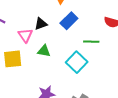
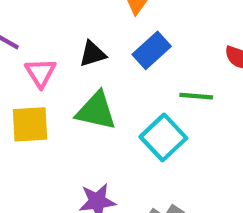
pink triangle: (25, 35) -> (41, 73), moved
green triangle: (44, 51) -> (96, 111), size x1.5

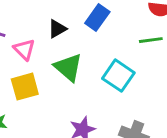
green line: (196, 96) -> (151, 40), moved
green triangle: (96, 111) -> (68, 67), turned 40

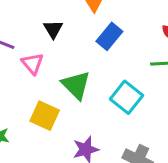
black triangle: (57, 29) -> (53, 29), moved, turned -36
yellow square: (25, 87) -> (45, 116), moved, turned 36

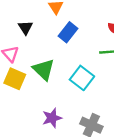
yellow square: (45, 116) -> (15, 79), moved

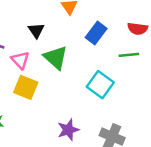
blue rectangle: (68, 32) -> (96, 33), moved
green triangle: (44, 70) -> (56, 58), moved

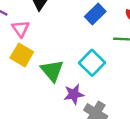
green triangle: (56, 58) -> (52, 71), moved
purple star: (68, 130) -> (74, 94), moved

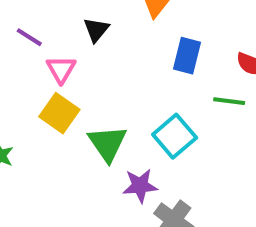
blue rectangle: (95, 14) -> (187, 56), turned -36

